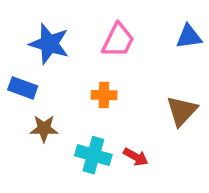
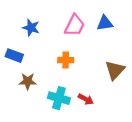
blue triangle: (189, 37) -> (105, 23), moved
blue star: (49, 44) -> (31, 28), size x0.7

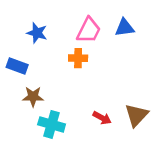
orange cross: (66, 60) -> (78, 58), moved
brown triangle: (115, 70) -> (136, 115), moved
cyan cross: (59, 98) -> (52, 124), moved

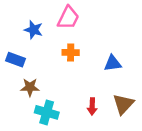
blue triangle: (125, 28) -> (113, 63), moved
pink trapezoid: (89, 30) -> (68, 18), moved
red arrow: (102, 118) -> (92, 106), turned 63

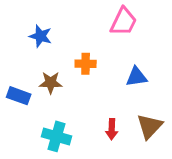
pink trapezoid: (68, 18) -> (123, 22), moved
blue rectangle: (16, 60) -> (19, 96), moved
brown star: (30, 87) -> (51, 83), moved

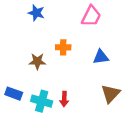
blue star: (41, 36) -> (36, 13), moved
blue rectangle: (19, 96) -> (14, 94), moved
red arrow: (112, 129) -> (64, 99), moved

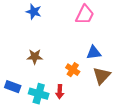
orange cross: (63, 47) -> (73, 70), moved, turned 32
brown triangle: (111, 94) -> (102, 76), moved

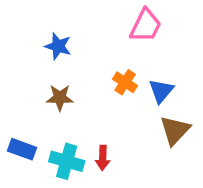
blue star: (34, 12) -> (58, 46), moved
blue triangle: (94, 53) -> (161, 91), turned -42
orange cross: (73, 70) -> (125, 82), moved

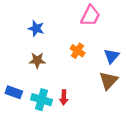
blue triangle: (161, 91) -> (112, 56), moved

